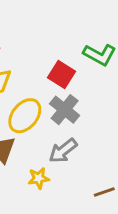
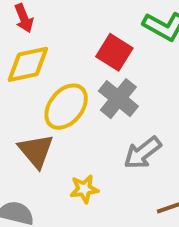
gray arrow: (63, 151) -> (142, 153), moved

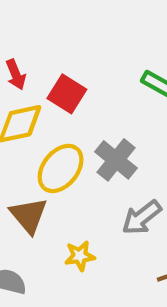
red square: (114, 52) -> (67, 94), moved

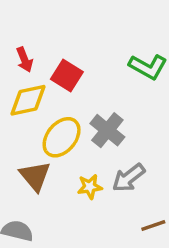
yellow star: (80, 256) -> (90, 187), moved

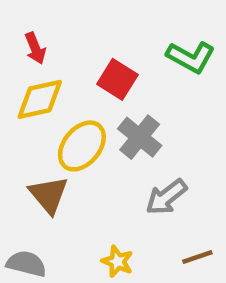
red square: (67, 76) -> (117, 79), moved
yellow star: (90, 187) -> (117, 261), moved, turned 30

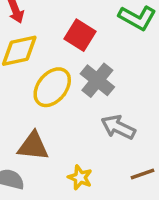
brown triangle: (49, 195) -> (33, 146), moved, turned -44
gray arrow: (166, 197) -> (118, 127), turned 64

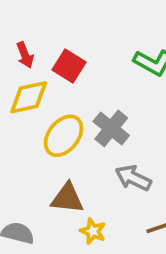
red square: (80, 35) -> (69, 66), moved
brown triangle: (33, 146) -> (67, 198), moved

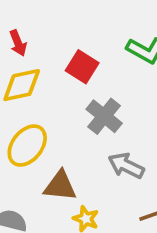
red square: (69, 66) -> (82, 67), moved
yellow ellipse: (64, 136) -> (27, 146), moved

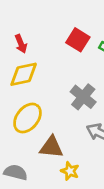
red square: (82, 67) -> (78, 40), moved

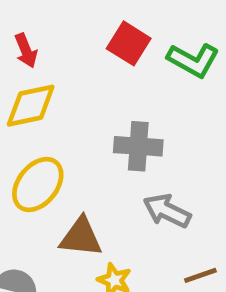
gray cross: (83, 97) -> (138, 146), turned -35

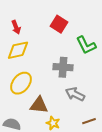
green L-shape: (193, 60) -> (86, 45), moved, turned 35

